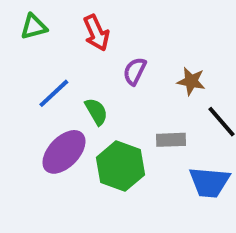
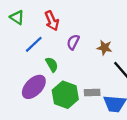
green triangle: (34, 27) -> (17, 17), turned 48
blue line: (54, 93) -> (34, 44), moved
gray rectangle: (171, 140) -> (92, 93), moved

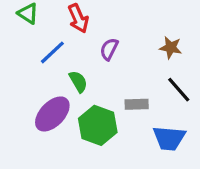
brown star: (104, 48) -> (171, 48), moved
gray rectangle: (92, 93) -> (137, 104), moved

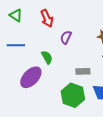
blue line: (52, 52) -> (16, 45), moved, turned 42
green hexagon: (98, 125) -> (73, 95), moved

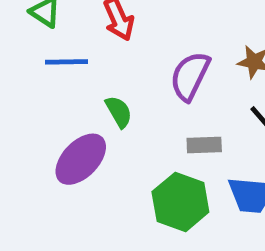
purple semicircle: (66, 37) -> (190, 76), moved, size x1.5
blue line: (16, 45) -> (66, 62), moved

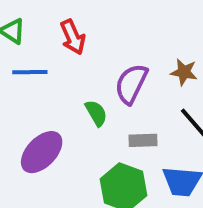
green semicircle: (119, 112) -> (96, 113), moved

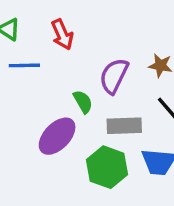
gray rectangle: (143, 140) -> (124, 126), size x1.4
purple ellipse: (42, 152) -> (57, 136), moved

